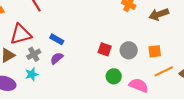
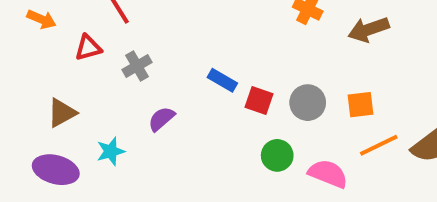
red triangle: (21, 34) -> (88, 48), moved, size x0.6
blue rectangle: (57, 39) -> (222, 80), moved
gray cross: (34, 54) -> (137, 66), moved

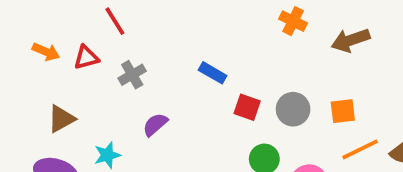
orange arrow: (42, 19) -> (46, 52), moved
blue rectangle: (222, 80) -> (213, 73), moved

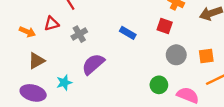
orange arrow: (46, 52) -> (27, 32), moved
red square: (247, 107) -> (165, 26), moved
purple semicircle: (155, 124) -> (93, 64), size x1.5

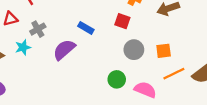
purple semicircle: (93, 64) -> (64, 50), moved
cyan star: (64, 83) -> (23, 47), moved

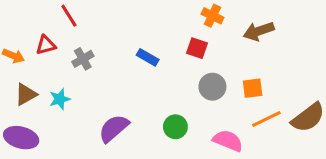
cyan star: (23, 47) -> (60, 99), moved
purple semicircle: (64, 50) -> (114, 128), moved
green circle: (117, 79) -> (175, 127), moved

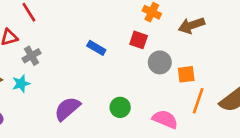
gray cross: (83, 59) -> (32, 56), moved
gray circle: (212, 87) -> (160, 62), moved
orange line: (266, 119) -> (198, 101), turned -45

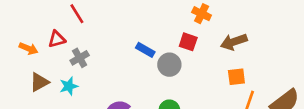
brown arrow: (191, 25) -> (234, 42), moved
gray circle: (160, 62) -> (169, 65), moved

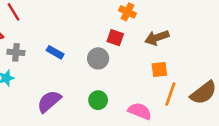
blue rectangle: (145, 50) -> (55, 52), moved
gray cross: (80, 58) -> (16, 52), turned 35

